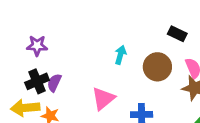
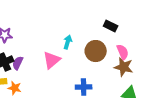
pink triangle: (103, 99) -> (52, 60), moved

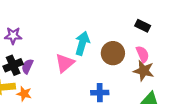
black rectangle: (111, 26) -> (143, 26), moved
cyan arrow: (68, 42) -> (82, 43), size x1.5

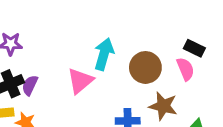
black rectangle: (143, 26) -> (194, 48), moved
brown star: (144, 71) -> (163, 106), moved

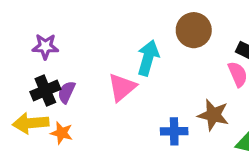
brown circle: (145, 67) -> (194, 30), moved

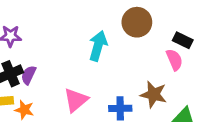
pink triangle: (122, 87) -> (76, 100), moved

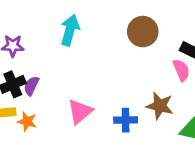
cyan arrow: (98, 46) -> (70, 30), moved

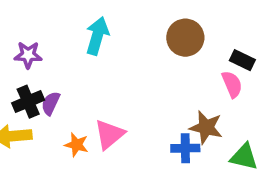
blue cross: (126, 120) -> (185, 148), moved
orange star: (27, 122) -> (76, 145), moved

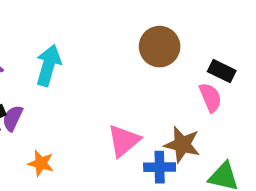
cyan arrow: (97, 36) -> (48, 65), moved
pink triangle: (109, 134) -> (124, 141), moved

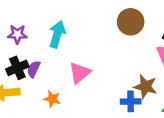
pink triangle: (124, 141) -> (80, 73), moved

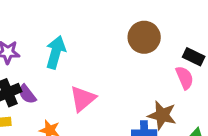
purple semicircle: (34, 69) -> (27, 94), turned -63

